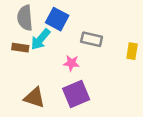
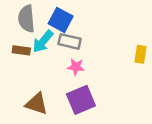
gray rectangle: (92, 39) -> (70, 41), moved

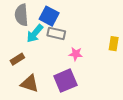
brown rectangle: (21, 50) -> (17, 59), moved, turned -40
pink star: (76, 67) -> (76, 54), moved

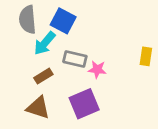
gray rectangle: (56, 33) -> (75, 59), moved
brown rectangle: (17, 59) -> (43, 76), moved

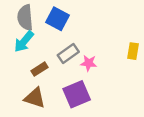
cyan arrow: (45, 43) -> (24, 42), moved
gray rectangle: (75, 59) -> (68, 53), turned -48

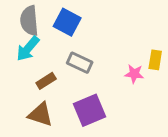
gray rectangle: (68, 53) -> (80, 63), turned 60
pink star: (89, 63) -> (134, 74), moved

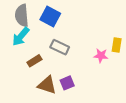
purple square: (89, 110) -> (67, 83), size x0.6
brown triangle: (40, 114) -> (47, 85), moved

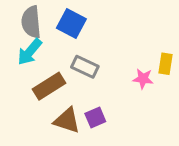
brown rectangle: (34, 61) -> (49, 86), size x1.5

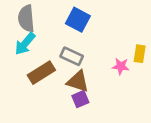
blue square: (71, 23) -> (78, 20), moved
brown triangle: (67, 120) -> (78, 81), moved

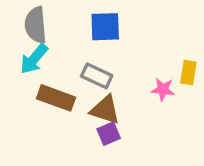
blue square: (78, 20) -> (105, 27), turned -30
brown rectangle: (41, 73) -> (56, 98), turned 52

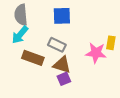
pink star: (163, 89) -> (96, 53), size x1.5

